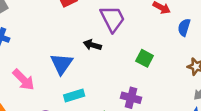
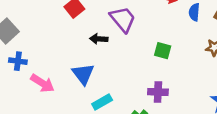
black arrow: (92, 45) -> (99, 39), moved
pink arrow: (23, 80) -> (42, 83), moved

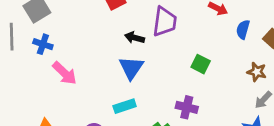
purple trapezoid: (123, 19) -> (165, 22), turned 36
blue triangle: (83, 74) -> (131, 68), moved

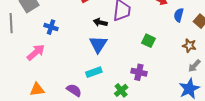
blue cross: (43, 44) -> (51, 27), moved
pink arrow: (65, 73) -> (36, 52), moved, turned -84

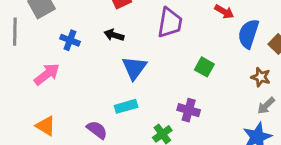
blue semicircle: (179, 15) -> (248, 34), size x1.5
black arrow: (100, 22) -> (114, 35), moved
orange triangle: (37, 89) -> (46, 126), turned 35

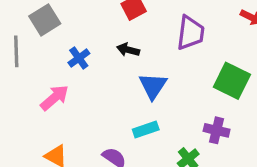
blue cross: (70, 40) -> (79, 58), turned 36
green square: (204, 67) -> (232, 81), size x1.6

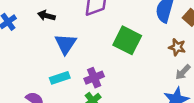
purple cross: (217, 130) -> (94, 78), moved, turned -36

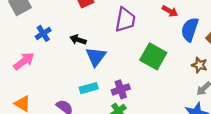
black arrow: (46, 16) -> (78, 40), moved

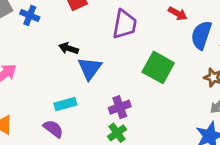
blue cross: (43, 33) -> (30, 15), moved, turned -35
cyan rectangle: (89, 88) -> (65, 104), moved

